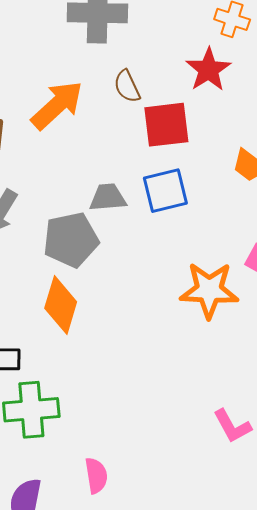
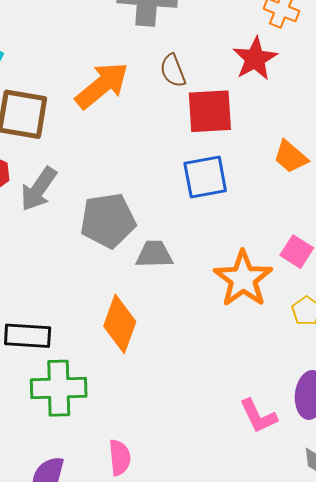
gray trapezoid: (108, 198) -> (154, 254), moved
orange star: (209, 290) -> (243, 279), turned 30
orange diamond: (61, 305) -> (120, 324), moved

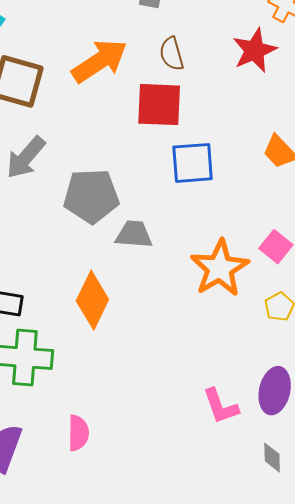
red square: (210, 111) -> (159, 105), moved

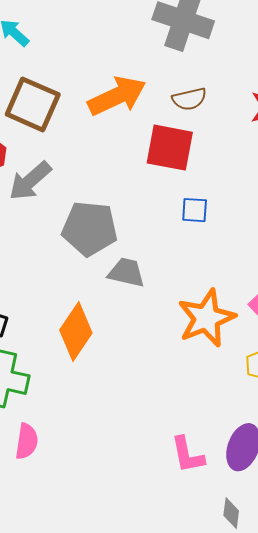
brown semicircle: (172, 54) -> (189, 99), turned -96
blue square: (193, 163) -> (195, 210), size x0.6
pink semicircle: (78, 433) -> (27, 441), moved

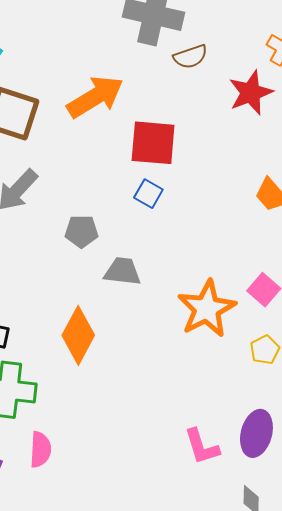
brown semicircle: (189, 99) -> (190, 57), moved
blue square: (195, 210) -> (148, 194), moved, turned 32
gray pentagon: (90, 228) -> (81, 231), size x0.6

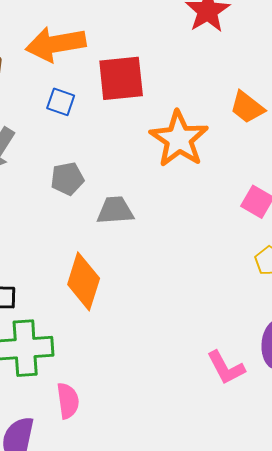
orange arrow: (95, 97) -> (56, 44), turned -148
blue square: (148, 194) -> (61, 102), moved
orange star: (207, 309) -> (179, 139), moved

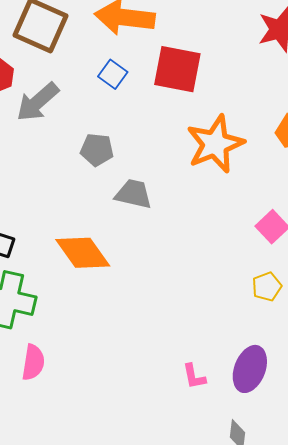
orange diamond: (84, 281) -> (83, 253), turned -70
pink L-shape: (226, 368) -> (194, 376), size x0.7

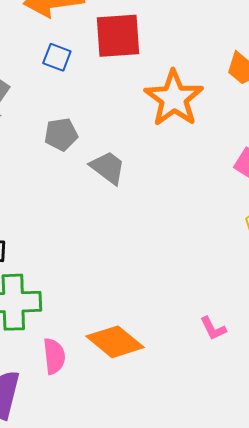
gray trapezoid: (134, 194) -> (108, 168), turned 39
orange diamond: (83, 253) -> (115, 342), moved

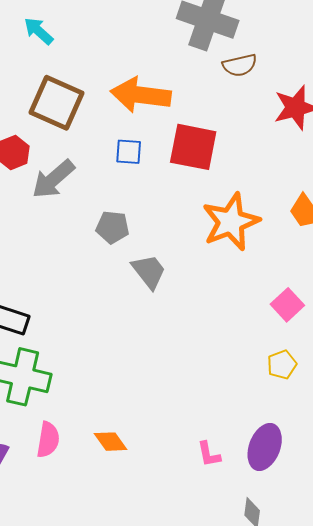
blue square: (57, 57) -> (129, 152), turned -32
orange diamond: (115, 342) -> (111, 442), size x0.6

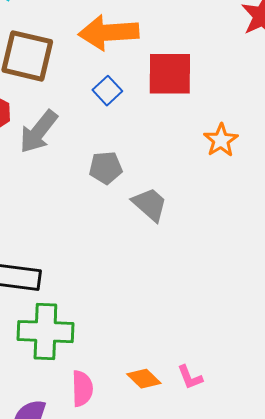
blue square: (129, 152) -> (107, 91), turned -36
orange star: (231, 222) -> (221, 140), size x0.6
pink L-shape: (209, 454) -> (190, 377), moved

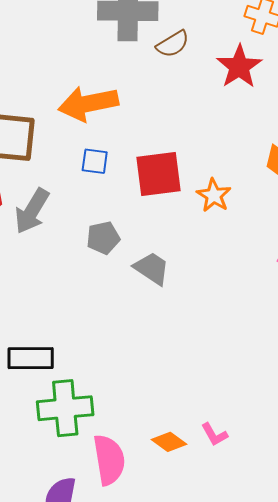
red square: (170, 74) -> (159, 174), moved
blue square: (107, 91) -> (95, 161), turned -32
pink semicircle: (82, 388) -> (109, 460), size x1.4

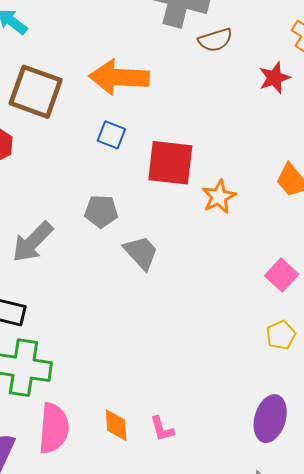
red star: (239, 67) -> (274, 78), size x0.7
gray arrow: (32, 211) -> (33, 242), moved
orange diamond: (169, 442) -> (116, 425), turned 36

